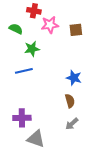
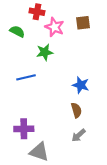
pink star: (50, 25) -> (54, 27), turned 30
brown square: (76, 30) -> (83, 23), moved
green star: (32, 49) -> (45, 52), moved

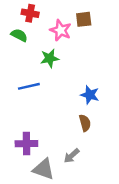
red cross: (37, 12) -> (30, 13), moved
brown square: (83, 23) -> (84, 19), moved
gray arrow: (79, 135) -> (72, 156), moved

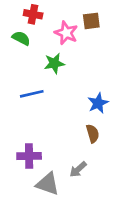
blue star: (90, 95) -> (98, 103), turned 30

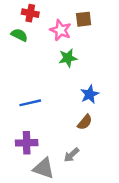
green star: (54, 63) -> (68, 58), moved
blue line: (32, 94) -> (30, 103), moved
brown semicircle: (93, 134) -> (85, 122), turned 56

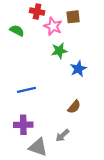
red cross: (30, 13) -> (37, 12), moved
blue star: (90, 94) -> (78, 69), moved

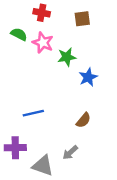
pink star: (53, 26) -> (43, 43), moved
blue line: (26, 90) -> (33, 113), moved
purple cross: (23, 125) -> (15, 148), moved

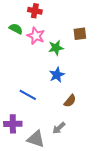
brown square: (82, 19) -> (80, 34), moved
blue star: (88, 77) -> (57, 75), moved
blue line: (33, 113) -> (28, 95), turned 42

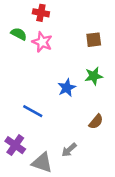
green star: (56, 48) -> (94, 76), moved
brown semicircle: (70, 101) -> (96, 122), moved
purple cross: (13, 124) -> (15, 145), turned 36

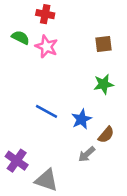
blue star: (67, 88) -> (81, 119), moved
blue line: (33, 111) -> (46, 111), moved
gray arrow: (69, 150) -> (87, 154), moved

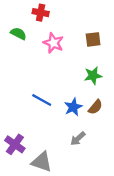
pink star: (46, 47) -> (53, 43), moved
brown semicircle: (106, 135) -> (95, 107), moved

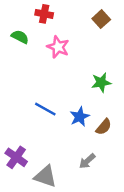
brown square: (93, 39) -> (101, 19), moved, turned -35
brown semicircle: (95, 107) -> (104, 127), moved
gray arrow: (78, 139) -> (87, 161), moved

